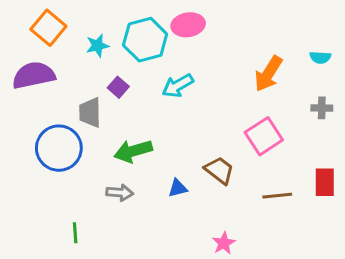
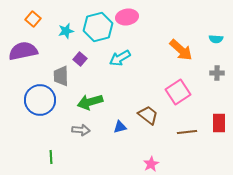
orange square: (48, 28) -> (33, 19), size x0.7
orange arrow: (268, 74) -> (181, 50), turned -80

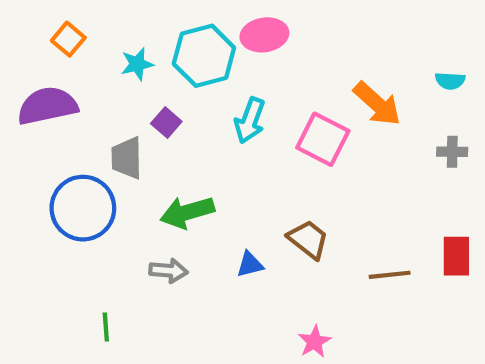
cyan arrow: (120, 58) -> (250, 120), turned -40
pink square: (178, 92) -> (323, 139), moved, turned -30

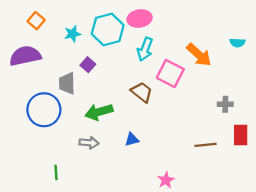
cyan arrow: (250, 120) -> (145, 49), moved
gray cross: (452, 152) -> (225, 104), moved
brown trapezoid: (308, 239) -> (142, 92), moved

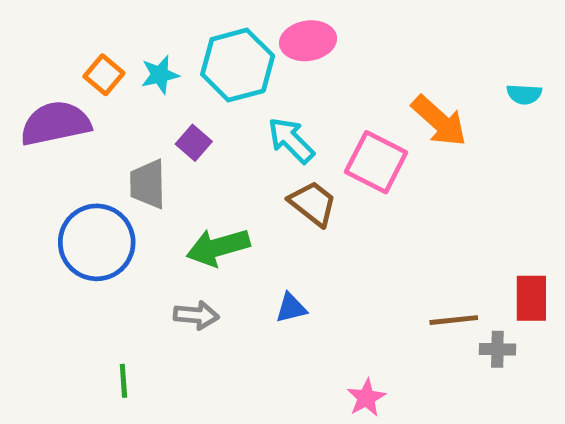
orange square: (36, 21) -> (104, 75), moved
cyan arrow: (145, 49) -> (291, 140), moved, turned 115
gray cross: (225, 104) -> (497, 349), moved

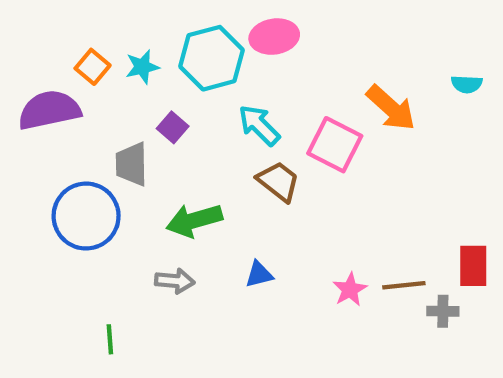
pink star: (366, 398) -> (350, 290), moved

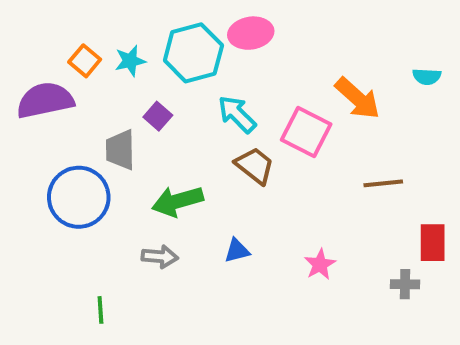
brown line: (404, 285) -> (383, 183), moved

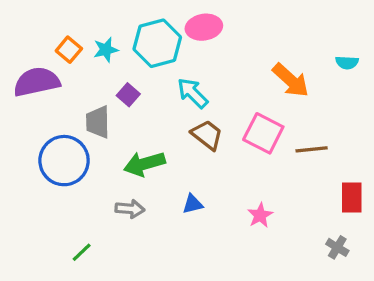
pink square: (306, 132) -> (263, 133), moved
gray cross: (405, 284) -> (337, 247), moved, turned 30
green line: (100, 310) -> (82, 252), turned 50

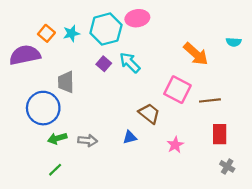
purple square: (128, 95) -> (104, 64), moved
brown trapezoid: (207, 135) -> (149, 113), moved
green arrow: (144, 164) -> (57, 138), moved, size x0.7
red rectangle: (352, 198) -> (220, 134), moved

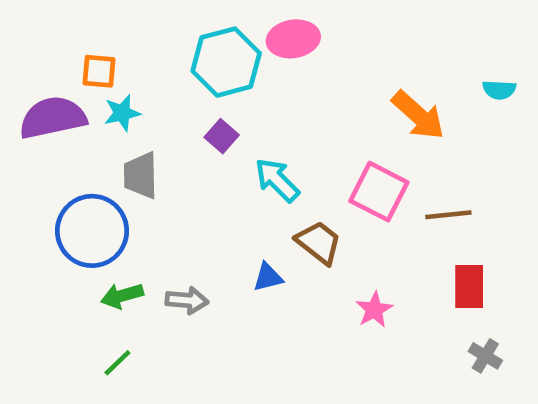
orange square: (46, 33) -> (99, 71), turned -35
cyan star: (71, 33) -> (122, 113), moved
cyan arrow: (130, 63) -> (277, 180), moved
blue triangle: (130, 137) -> (268, 277), moved

